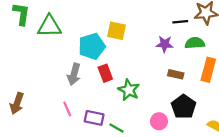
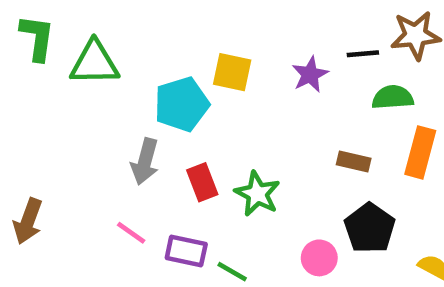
purple star: (165, 44) -> (310, 74), moved, turned -30
red rectangle: (105, 73) -> (202, 182), moved
pink line: (67, 109) -> (131, 233), turned -32

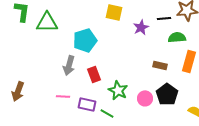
yellow square: (232, 72) -> (114, 12), moved
green star: (257, 194) -> (118, 90), moved
pink line: (131, 233) -> (63, 96), turned -32
pink circle: (319, 258) -> (145, 98), moved

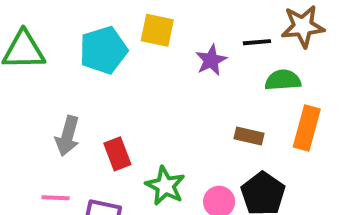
cyan pentagon: (85, 40) -> (103, 50), moved

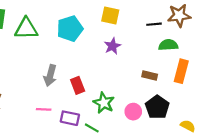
yellow square: (157, 30) -> (110, 15), moved
purple star: (211, 60) -> (112, 46), moved

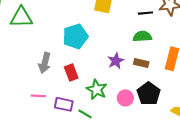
cyan pentagon: (70, 29) -> (75, 36), moved
green semicircle: (168, 45) -> (142, 36), moved
purple star: (112, 46) -> (116, 61), moved

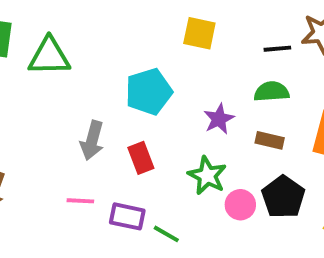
purple star: (116, 61) -> (219, 119), moved
green star: (97, 89) -> (207, 175), moved

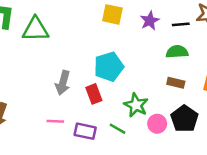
yellow square: (199, 33) -> (112, 14), moved
cyan pentagon: (149, 92) -> (109, 67), moved
purple star: (219, 119) -> (150, 21), moved
green line: (166, 234) -> (117, 129), moved

